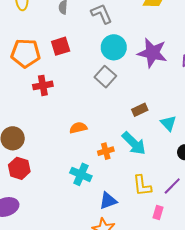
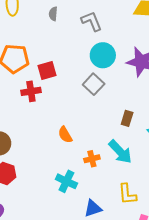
red square: (61, 46) -> (47, 70), moved
brown rectangle: (140, 110) -> (127, 118), turned -49
orange semicircle: (78, 128) -> (65, 135), turned -108

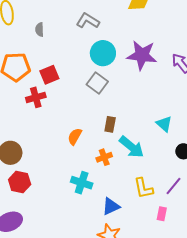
gray semicircle: (53, 14) -> (40, 29), moved
gray L-shape: (92, 21) -> (88, 21), turned -30
brown rectangle: (127, 118) -> (110, 124), moved
orange semicircle: (65, 135) -> (75, 136), turned 66

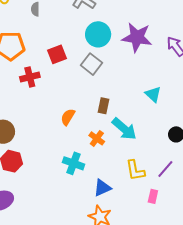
red square: (49, 75) -> (57, 54), moved
cyan triangle: (164, 124) -> (153, 94), moved
orange cross: (104, 157) -> (97, 138), turned -35

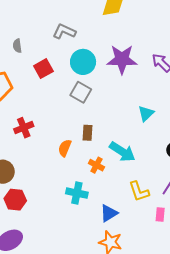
red square: (57, 54) -> (43, 69), moved
red cross: (30, 77) -> (24, 128), moved
cyan triangle: (153, 94) -> (146, 113), turned 42
brown rectangle: (103, 106) -> (87, 133), moved

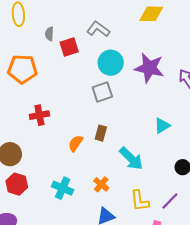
red square: (43, 69) -> (69, 47), moved
gray square: (81, 92) -> (102, 92), turned 30
orange cross: (96, 165) -> (101, 184), moved
cyan cross: (77, 193) -> (63, 188), moved

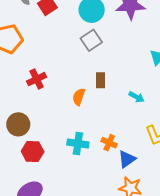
cyan arrow: (131, 159) -> (136, 97), size x0.6
orange cross: (101, 184) -> (109, 143), moved

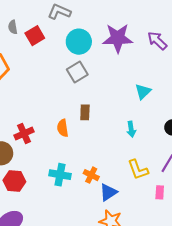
red cross: (37, 79) -> (24, 134), moved
orange semicircle: (79, 97) -> (63, 128), turned -30
cyan arrow: (136, 97) -> (131, 129), moved, turned 49

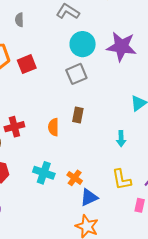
red square: (35, 36) -> (27, 64), moved

